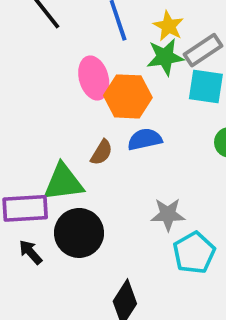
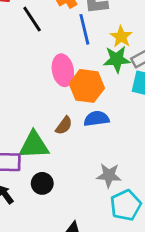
black circle: (79, 233) -> (42, 183), size x0.6

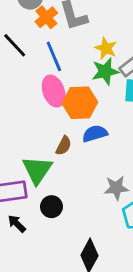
blue line: (84, 29) -> (54, 56), moved
green triangle: (34, 145) -> (37, 170), turned -44

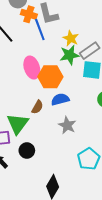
orange cross: (46, 17) -> (29, 14), turned -35
blue line: (54, 56) -> (40, 30), moved
gray star: (116, 188) -> (67, 125), moved, turned 30

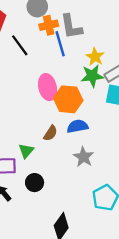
orange cross: (29, 14) -> (49, 25), turned -35
green triangle: (18, 124) -> (26, 151), size x0.6

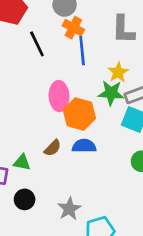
orange cross: (49, 25) -> (73, 28), turned 30
gray L-shape: (71, 27) -> (123, 30), moved
green triangle: (26, 151) -> (22, 162), turned 49
gray star: (83, 157) -> (69, 209), moved

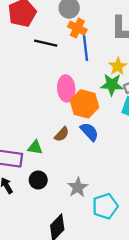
black line: (37, 44) -> (46, 43), turned -50
blue semicircle: (84, 146) -> (89, 132), turned 48

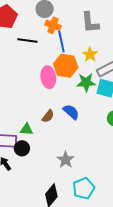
green star: (112, 85) -> (86, 82), moved
orange hexagon: (85, 104) -> (66, 66), moved
black circle: (38, 180) -> (22, 148), moved
cyan pentagon: (105, 206) -> (84, 188), moved

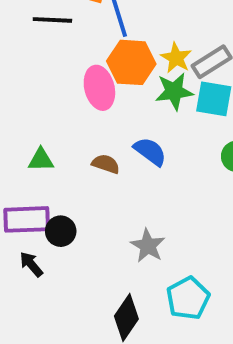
yellow star: (90, 55) -> (176, 58), moved
brown semicircle: (48, 116) -> (106, 164), turned -104
green triangle: (27, 129) -> (41, 160), moved

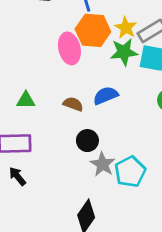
blue semicircle: (150, 151) -> (106, 96), turned -60
black circle: (61, 231) -> (87, 141), moved
cyan pentagon: (188, 298) -> (130, 172), moved

